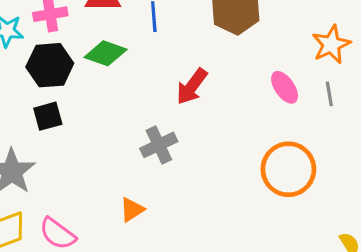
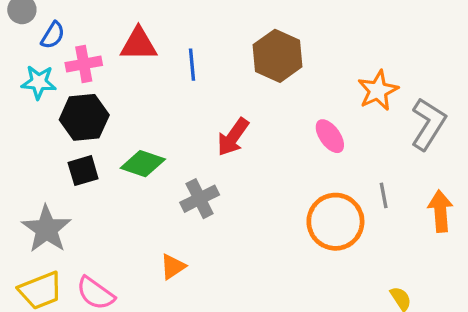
green diamond: (106, 53) -> (143, 164), moved
gray line: (329, 94) -> (384, 195), moved

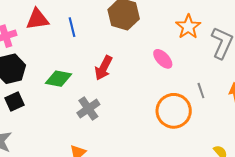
green diamond: (143, 164) -> (59, 79), moved

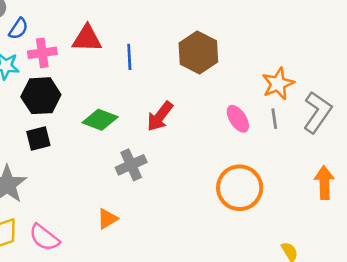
gray line: (201, 91) -> (274, 119), moved

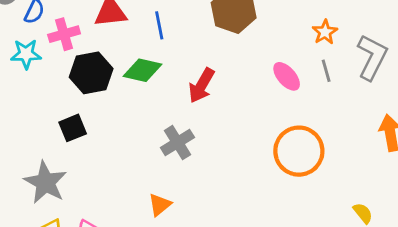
orange star: (278, 84) -> (325, 32), size x0.7
black hexagon: (41, 96) -> (91, 73), moved
green diamond: (100, 120) -> (142, 70), moved

